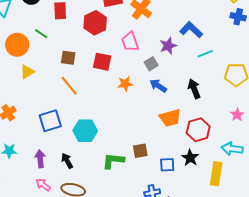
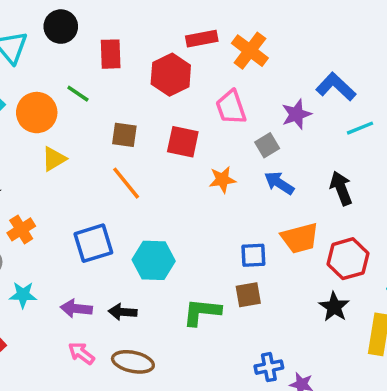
purple arrow: (40, 159) -> (76, 309), turned -78
black arrow: (67, 161) -> (123, 312), turned -56
blue square: (167, 165) -> (253, 255), moved

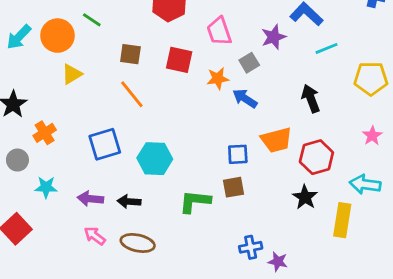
orange star: (222, 180) -> (218, 78), moved
blue arrow: (279, 183) -> (245, 98), moved

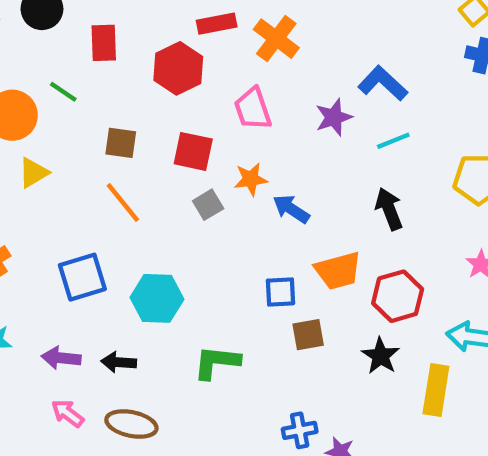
cyan line: (326, 48) -> (393, 141), moved
gray square: (249, 63) -> (208, 205), moved
brown square: (233, 187) -> (308, 335), moved

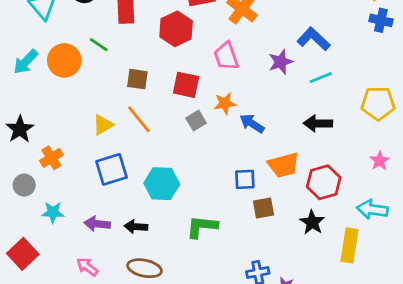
yellow triangle: (33, 173) -> (103, 125), moved
black arrow: (389, 209) -> (318, 123), turned -68
pink arrow: (68, 413) -> (87, 267), moved

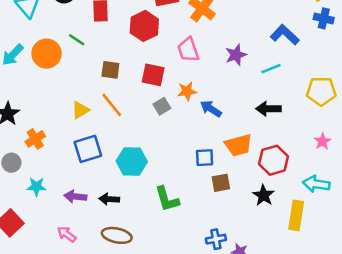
blue L-shape: (314, 39) -> (285, 35), moved
green L-shape: (202, 227) -> (167, 199), turned -112

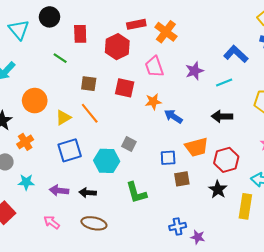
orange circle: (46, 54) -> (35, 101), moved
gray square: (162, 106) -> (129, 144), moved, turned -32

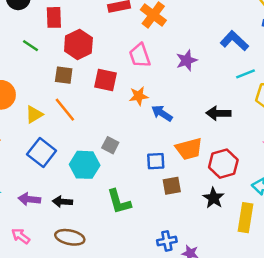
red hexagon: (117, 47) -> (78, 44), moved
cyan line: (224, 83) -> (245, 74), moved
blue square: (70, 150) -> (42, 153), turned -35

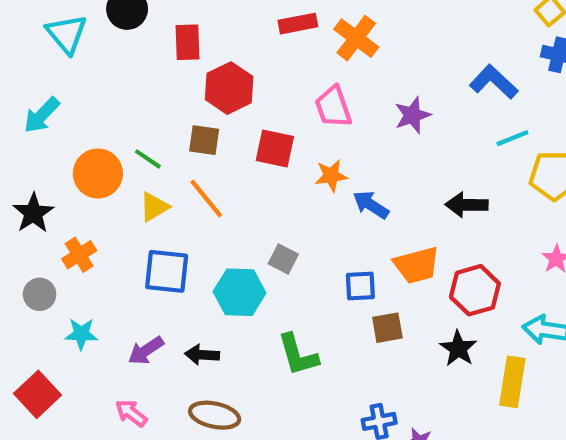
green line: (31, 46) -> (148, 159), moved
blue square: (42, 153) -> (167, 271), turned -32
purple arrow: (29, 199) -> (146, 351), turned -40

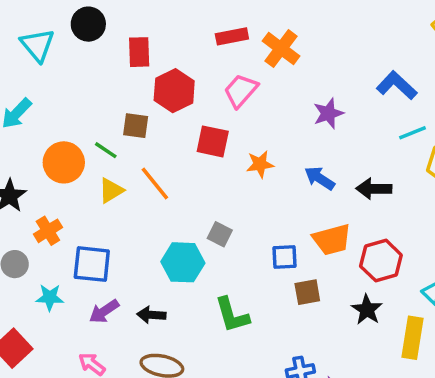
pink trapezoid: (333, 107) -> (241, 91), moved, turned 60
brown square: (204, 140) -> (136, 126), moved
blue arrow: (371, 205) -> (320, 178), moved
blue square: (167, 271) -> (92, 264), moved

